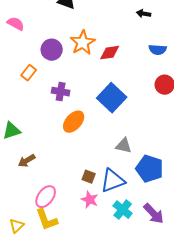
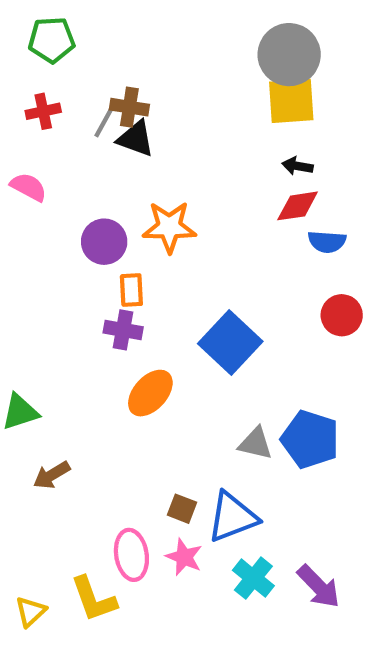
orange star: (83, 43) -> (169, 227), turned 30
red diamond: (110, 53) -> (298, 206), moved
orange rectangle: (29, 73) -> (131, 290), moved, turned -42
blue pentagon: (150, 169) -> (310, 439), moved
pink ellipse: (46, 197) -> (131, 555), moved, turned -45

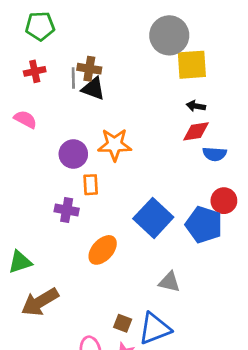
gray circle: (289, 55) -> (169, 35), moved
gray line: (104, 122) -> (73, 78), turned -30
purple cross: (123, 330) -> (67, 210), moved
blue pentagon: (310, 439) -> (204, 225), moved
brown arrow: (52, 475) -> (40, 302), size x1.6

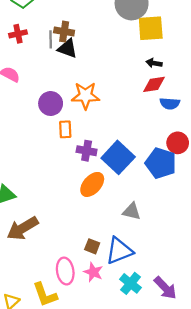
purple cross: (67, 210) -> (87, 151), moved
orange ellipse: (103, 250) -> (92, 184), moved

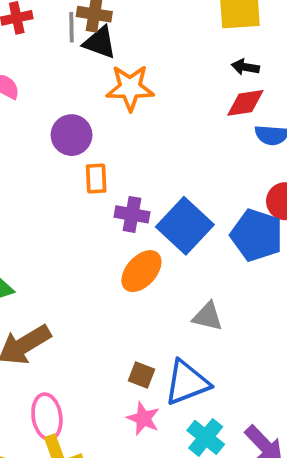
orange star: (85, 96) -> (130, 88), moved
pink ellipse: (65, 271) -> (47, 417), moved

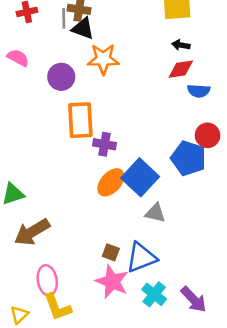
purple circle: (72, 135) -> (61, 77), moved
orange rectangle: (96, 179) -> (80, 120), size x1.8
blue square: (185, 226) -> (140, 177), moved
pink star: (143, 418) -> (112, 282), size x1.5

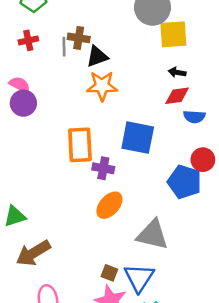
black triangle: (83, 28) -> (97, 56), moved, turned -40
purple circle: (61, 77) -> (23, 103), moved
blue square: (140, 177) -> (138, 138), moved, turned -32
gray triangle: (155, 213) -> (152, 235), size x1.6
blue triangle: (141, 257) -> (139, 278), turned -36

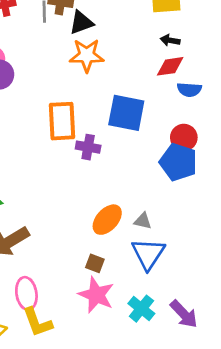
red circle: (203, 160) -> (184, 137), moved
orange ellipse: (109, 205) -> (107, 220), moved
gray triangle: (152, 235) -> (143, 221), size x0.5
blue triangle: (139, 278) -> (148, 254), moved

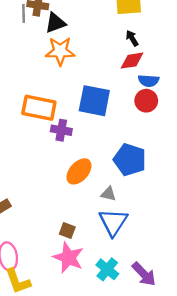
black arrow: (170, 40) -> (132, 38), turned 49
orange rectangle: (62, 121) -> (39, 108), turned -76
red circle: (184, 137) -> (146, 101), moved
blue pentagon: (178, 162) -> (130, 160), moved
orange ellipse: (107, 220) -> (79, 171), moved

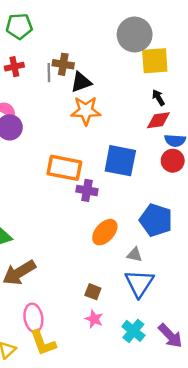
pink star: (68, 258) -> (94, 319), size x0.6

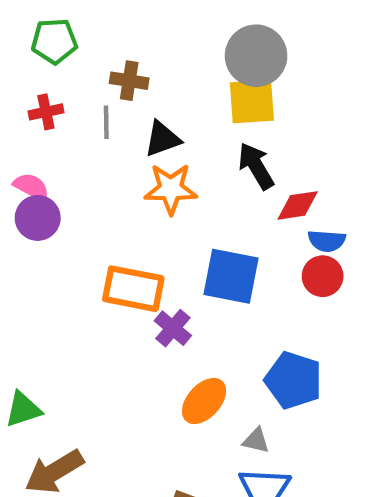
yellow square: (155, 61) -> (252, 101), moved
brown cross: (63, 64) -> (129, 81), moved
black arrow: (158, 98) -> (256, 166), moved, size x1.6
purple cross: (87, 190) -> (173, 328), turned 30

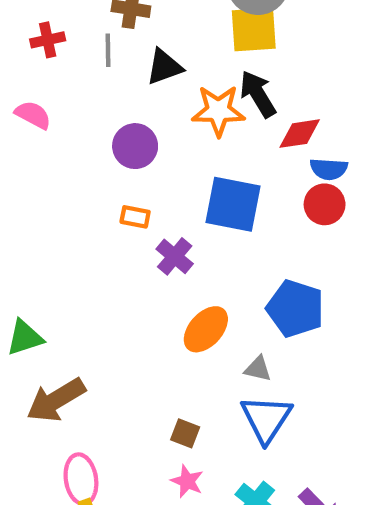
orange star: (171, 189) -> (218, 111), moved
purple circle: (38, 218) -> (135, 146), moved
orange rectangle: (133, 289) -> (135, 217), size x0.5

